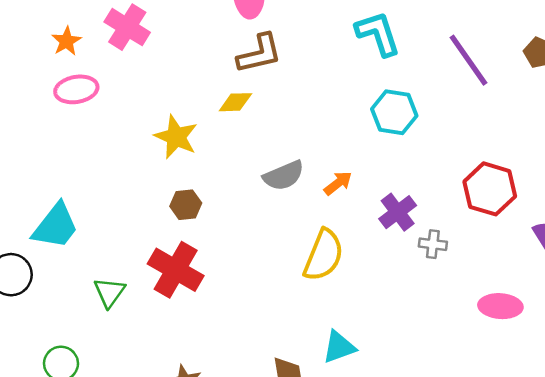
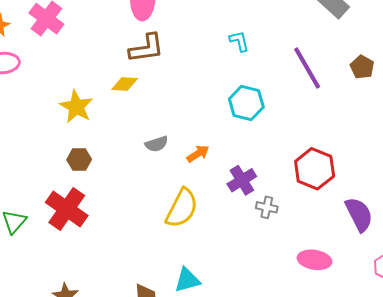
cyan L-shape: (378, 34) -> (239, 41), size x0.6
gray semicircle: (284, 176) -> (157, 144), size x0.7

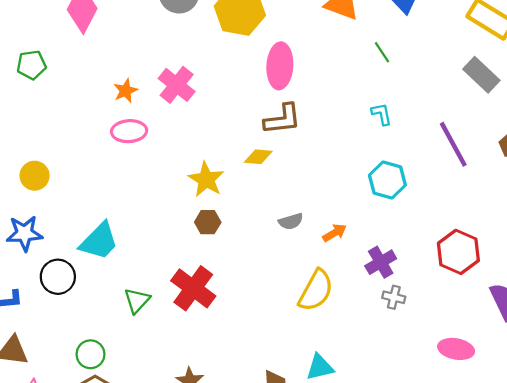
brown hexagon: (79, 160) -> (208, 222), moved
gray cross: (267, 207) -> (394, 297), moved

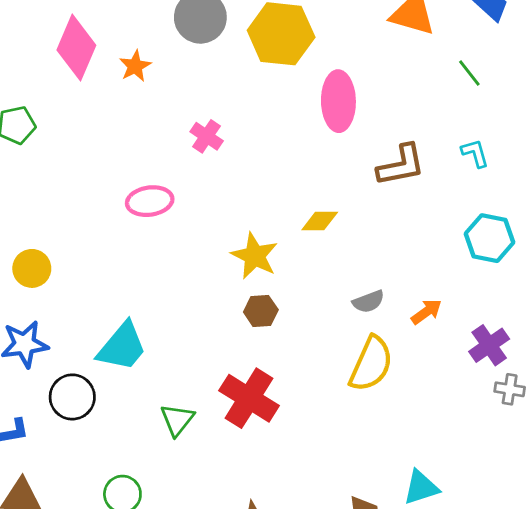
pink cross: (177, 85) -> (207, 136), size x0.7
orange star: (125, 91) -> (135, 66), moved
brown L-shape: (282, 119) -> (401, 165), moved
yellow semicircle: (316, 290) -> (371, 364), moved

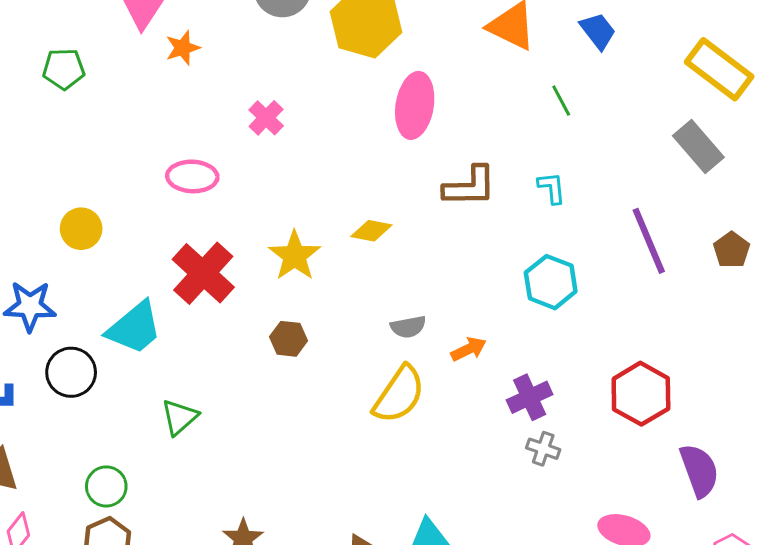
orange star: (135, 66) -> (183, 48), moved
yellow circle: (32, 268) -> (81, 229), moved
brown hexagon: (261, 311) -> (289, 339), moved
red cross: (249, 398) -> (203, 273), moved

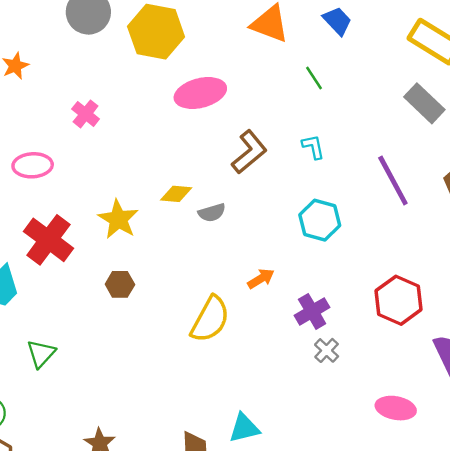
pink ellipse: (415, 105) -> (200, 93), turned 72
brown L-shape: (470, 186) -> (249, 152), turned -33
gray semicircle: (408, 327) -> (212, 213), moved
gray cross: (543, 449) -> (327, 350), turned 30

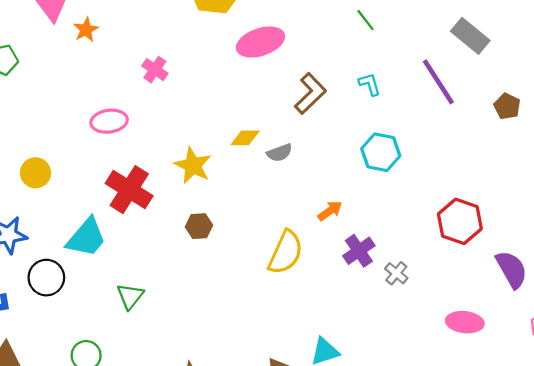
purple line: (393, 181) -> (438, 82), moved
purple cross: (312, 311) -> (359, 251), moved

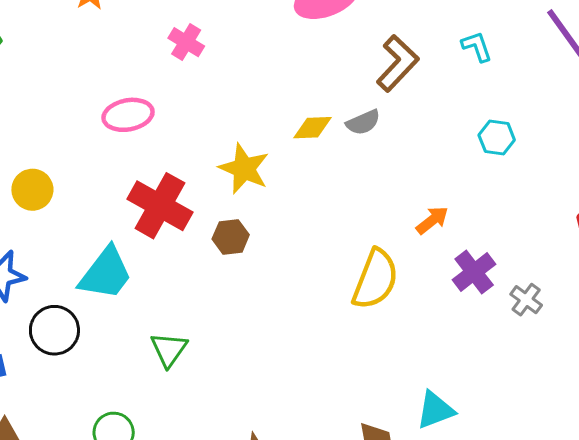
cyan hexagon: (381, 152) -> (497, 138), size x0.7
gray semicircle: (280, 153) -> (363, 122), moved
brown hexagon: (199, 226) -> (231, 237), moved

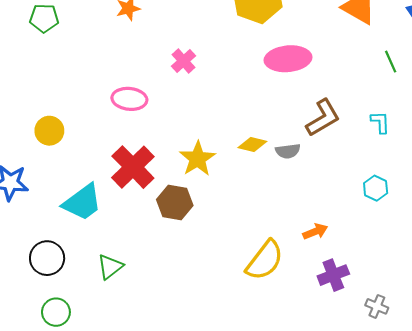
brown hexagon: (231, 237) -> (175, 202), size x1.4
gray cross: (526, 300) -> (377, 306), moved, turned -30
black circle: (54, 330) -> (47, 258), moved

